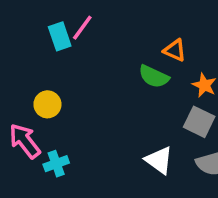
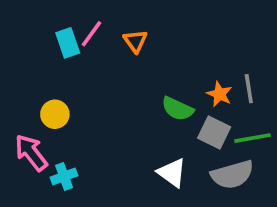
orange triangle: (175, 50) -> (135, 41), moved, turned 30
green semicircle: (154, 76) -> (177, 109), moved

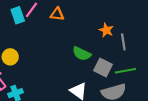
orange triangle: (135, 41) -> (57, 14), turned -48
orange star: (220, 94) -> (106, 30), moved

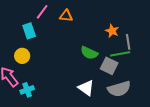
cyan rectangle: (18, 15) -> (29, 31), moved
green line: (125, 71) -> (120, 54), moved

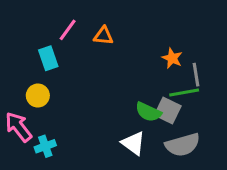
green semicircle: (89, 53) -> (148, 112), moved

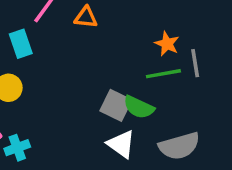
green line: (184, 93) -> (163, 74), moved
gray square: (168, 110) -> (116, 105), moved

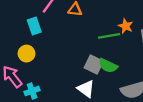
green line: (163, 74) -> (109, 36), moved
white triangle: (121, 144) -> (86, 89), moved

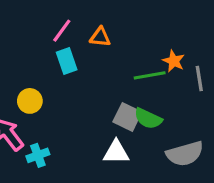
cyan rectangle: (34, 26) -> (67, 61), moved
white triangle: (86, 89) -> (116, 152), turned -36

